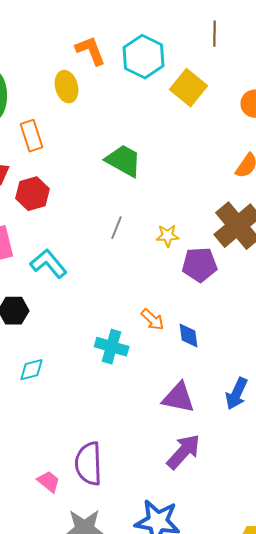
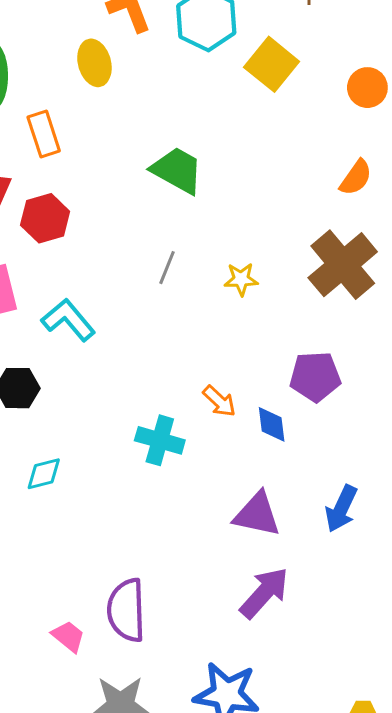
purple pentagon: (200, 265) -> (315, 376), moved

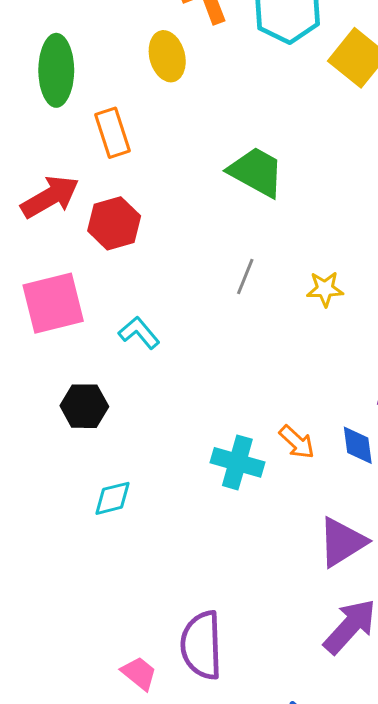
cyan L-shape: (68, 320) -> (139, 333), size x0.7
orange arrow: (219, 401) -> (297, 442), moved
purple triangle: (257, 514) -> (342, 542), turned -44

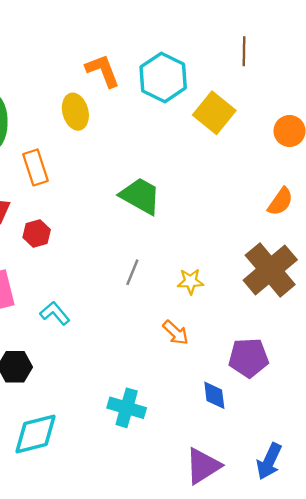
red hexagon: (114, 223) -> (37, 234), size x0.7
orange arrow: (297, 442) -> (176, 333), moved
cyan diamond: (112, 498) -> (36, 434), size x1.6

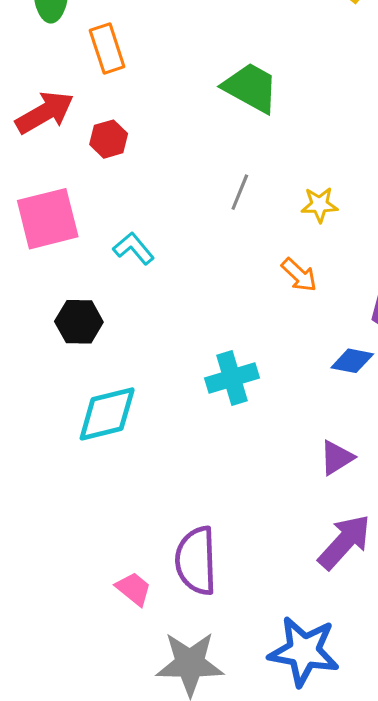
blue diamond: (214, 395) -> (352, 361), turned -72
cyan cross: (127, 408) -> (232, 378), turned -33
purple triangle: (203, 466) -> (337, 458), size x0.7

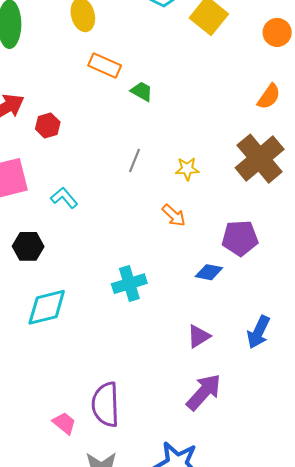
orange rectangle: (107, 49) -> (105, 66), moved, turned -48
green trapezoid: (251, 88) -> (142, 91), size x0.6

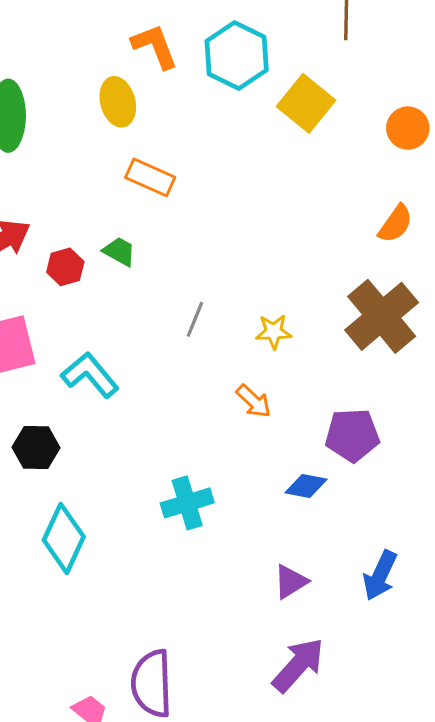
green trapezoid: (142, 91) -> (119, 251), moved
cyan L-shape: (64, 198) -> (90, 375), size x1.4
cyan diamond: (47, 307) -> (64, 538), turned -51

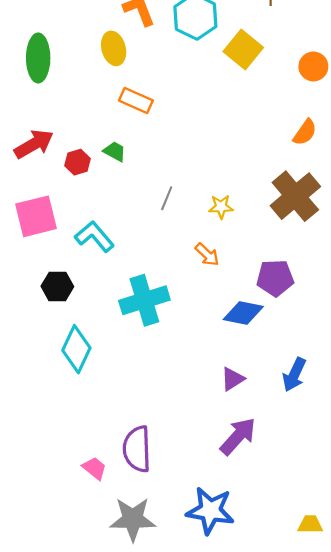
blue diamond: (306, 486) -> (243, 313), size x1.4
cyan cross: (187, 503) -> (144, 300), moved, size x1.4

